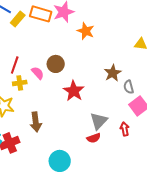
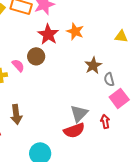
orange star: (86, 31) -> (75, 31), moved
red star: (74, 91) -> (48, 34), moved
red semicircle: (94, 138) -> (74, 130), size x1.5

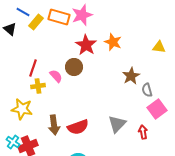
red semicircle: (74, 130) -> (78, 127), moved

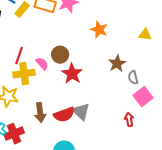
red star: (86, 45) -> (72, 74), moved
yellow cross: (38, 86) -> (24, 74), size x1.5
gray triangle: (117, 124) -> (81, 112), moved, turned -30

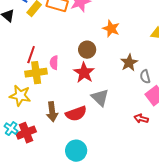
brown circle: (60, 55) -> (87, 50), moved
pink semicircle: (42, 64) -> (54, 63), turned -136
gray triangle: (81, 112) -> (100, 98), moved
red arrow: (129, 120) -> (141, 119), turned -64

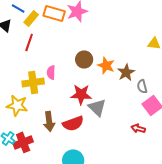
orange star: (111, 29) -> (106, 65), moved
red line: (31, 55) -> (29, 42), moved
red star: (84, 73) -> (81, 94), moved, turned -30

